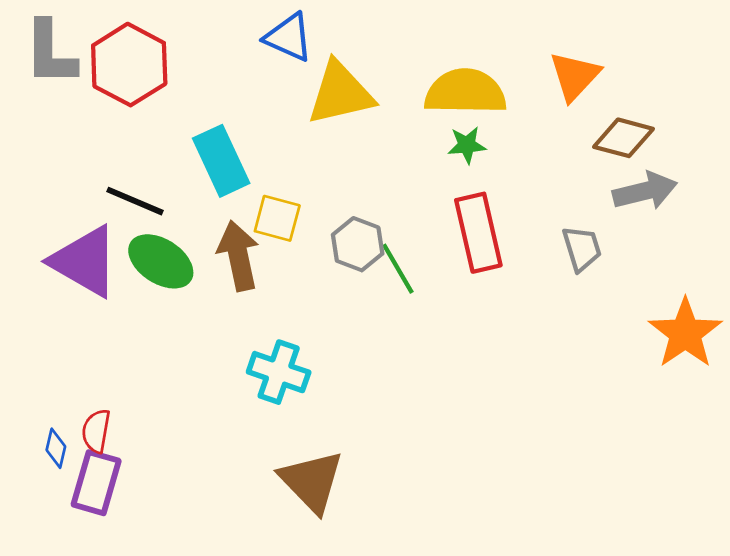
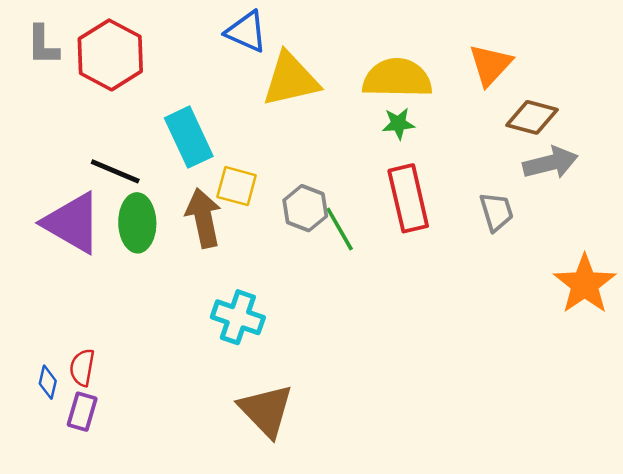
gray L-shape: (50, 53) -> (43, 45), size x0.7
green ellipse: (161, 261) -> (137, 223), turned 56
purple rectangle: (96, 483) -> (82, 412), size x0.7

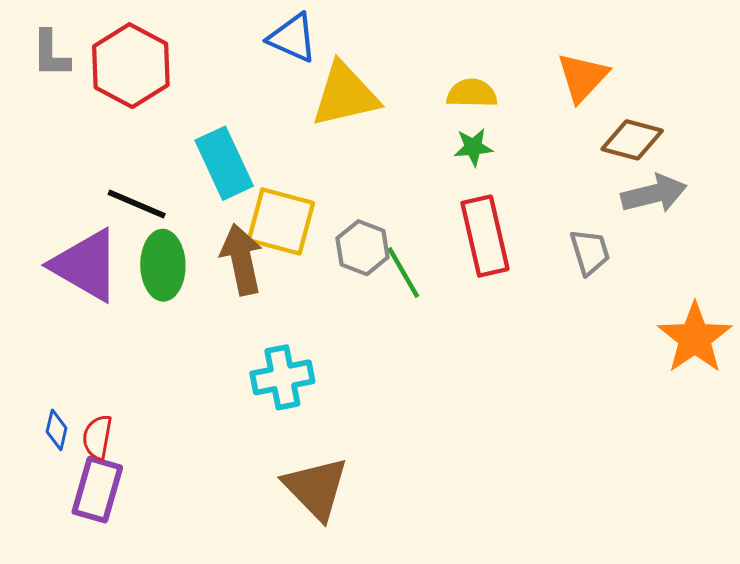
yellow semicircle: (397, 78) -> (472, 93), size x0.6
yellow square: (237, 186) -> (281, 221), size x1.4
cyan cross: (238, 317) -> (282, 377), turned -30
blue diamond: (48, 382) -> (57, 430), moved
purple rectangle: (82, 412) -> (97, 490), size x1.4

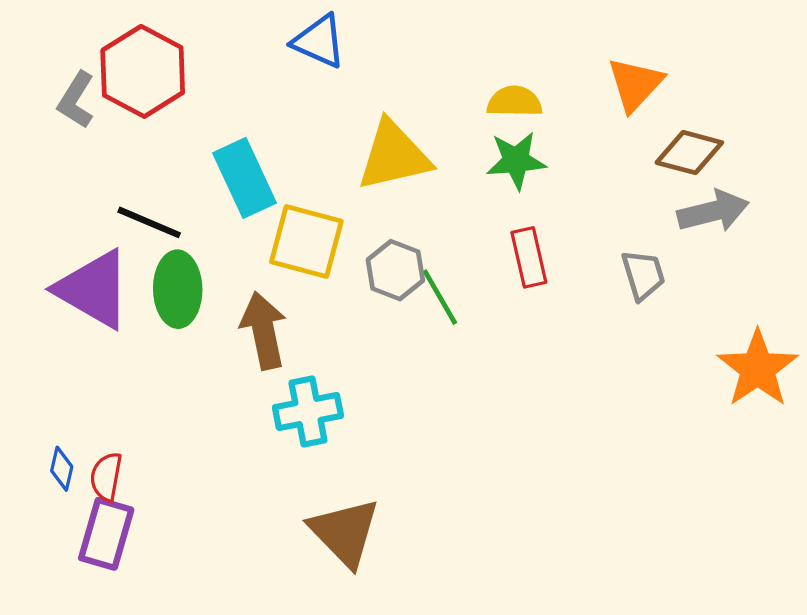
gray L-shape: (51, 54) -> (76, 100), moved, turned 32
yellow triangle: (345, 95) -> (394, 156), moved
green star: (473, 147) -> (516, 160), size x1.4
red rectangle: (485, 236) -> (529, 257), size x0.7
brown arrow: (242, 259) -> (263, 330), moved

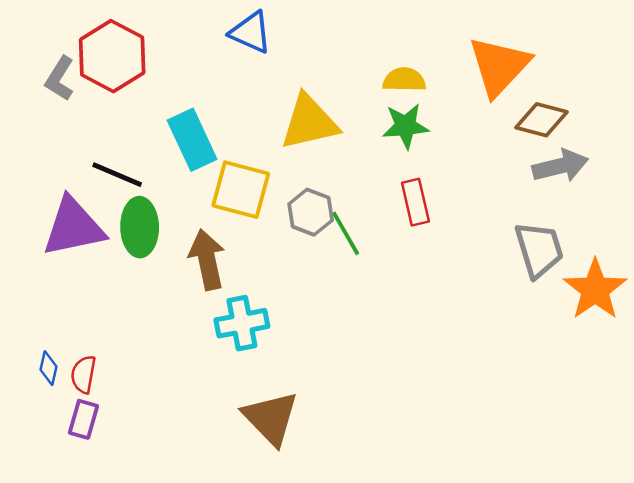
orange triangle: (635, 84) -> (499, 66), size x1.4
gray trapezoid: (643, 275) -> (539, 250), moved, size x1.4
purple triangle: (93, 289) -> (73, 227), turned -42
purple rectangle: (106, 534) -> (83, 419), size x0.7

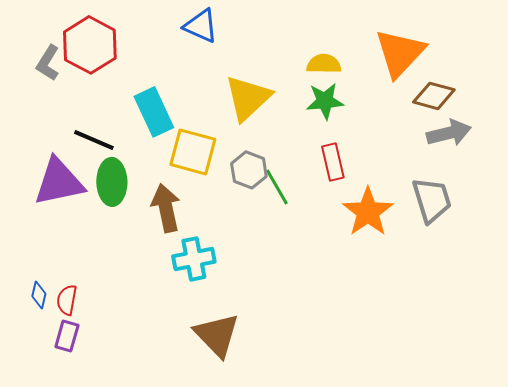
yellow triangle: (309, 122) -> (248, 98), turned -30
orange star: (595, 290) -> (368, 212), moved

